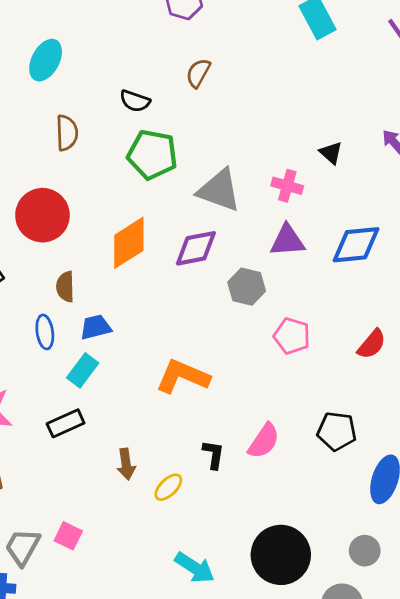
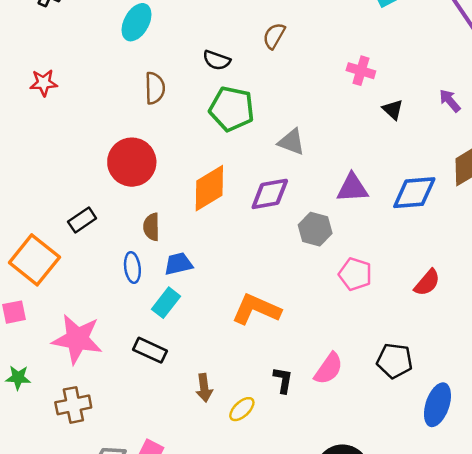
pink cross: (287, 186) -> (361, 71), moved
gray triangle: (219, 190) -> (291, 142), size x0.7
black rectangle: (66, 423) -> (150, 350), turned 48

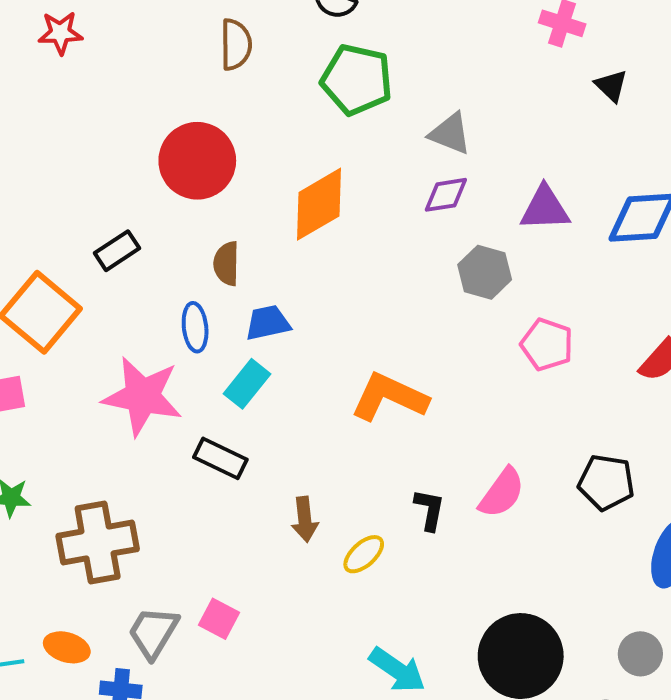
purple diamond: (270, 194) -> (446, 195), moved, size x0.7
pink star: (77, 339) -> (142, 396), moved
brown cross: (73, 405) -> (98, 542), size x1.4

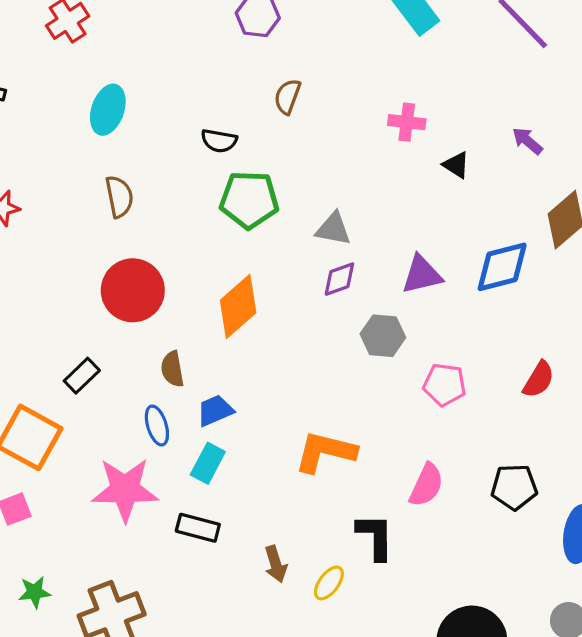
brown semicircle: (236, 45) -> (119, 197), moved
pink semicircle: (502, 493) -> (426, 485), moved
black L-shape: (430, 510) -> (375, 537), size x1.4

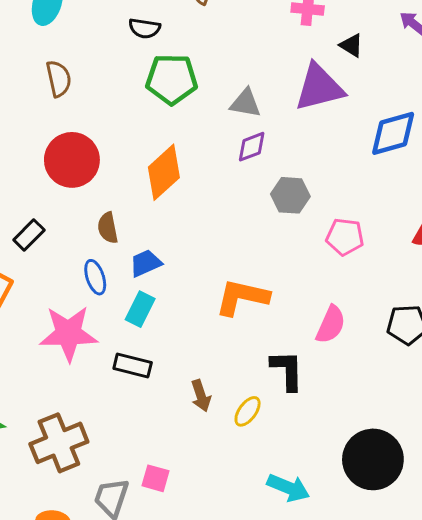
purple triangle: (422, 275) -> (319, 87), moved, size x1.4

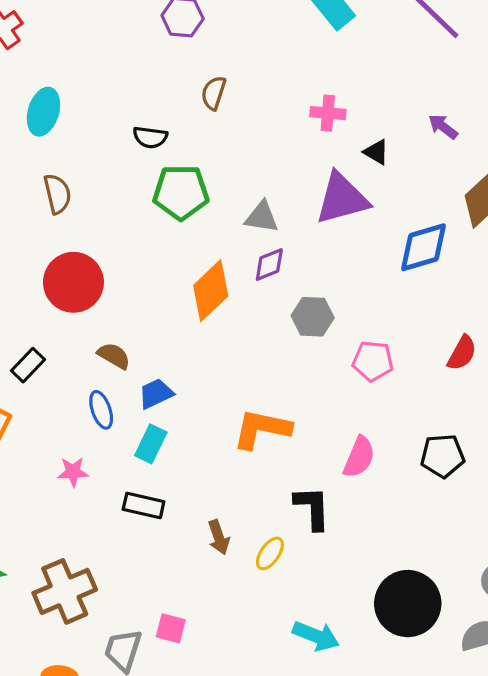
orange diamond: (164, 172) -> (211, 291), moved
brown semicircle: (108, 228) -> (114, 356), turned 132
pink star: (69, 333) -> (73, 472), size x0.5

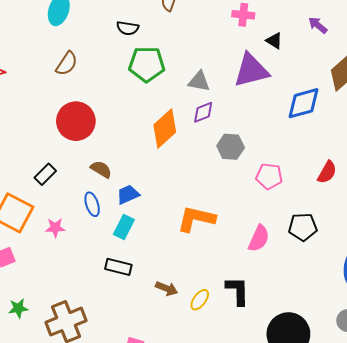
brown semicircle: (57, 194) -> (67, 64), turned 45
black pentagon: (442, 456) -> (303, 227), moved
pink star: (73, 472) -> (55, 228), moved
black L-shape: (312, 508) -> (238, 291), moved
brown arrow: (219, 537) -> (167, 289), turned -50

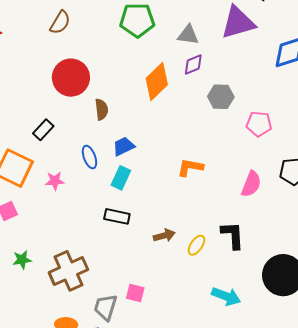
brown semicircle: (101, 169) -> (101, 109), moved, turned 55
orange L-shape: (196, 219) -> (190, 167), size x0.7
brown arrow: (167, 289) -> (164, 236), turned -35

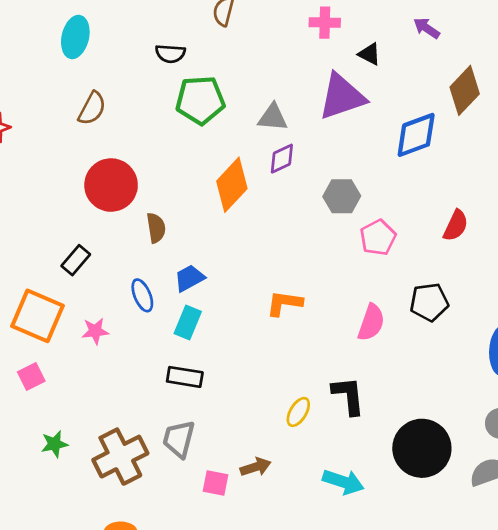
gray hexagon: (221, 97) -> (342, 196), moved
pink pentagon: (259, 124) -> (378, 238), turned -30
brown arrow: (164, 236) -> (256, 467), moved
gray trapezoid: (106, 307) -> (179, 439), moved

